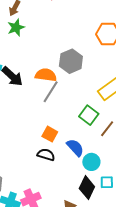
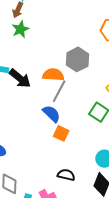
blue semicircle: (75, 148) -> (51, 114), moved
black semicircle: (46, 155) -> (66, 175), moved

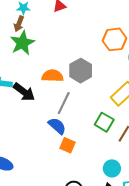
green star: (20, 29) -> (22, 43), size x1.4
orange semicircle: (53, 75) -> (52, 76), moved

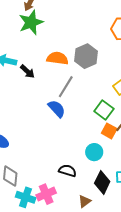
black arrow: (24, 92) -> (27, 71), size x0.7
orange square: (68, 145) -> (109, 131), moved
cyan circle: (112, 168) -> (94, 152), moved

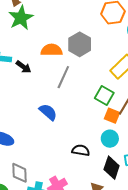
blue semicircle: (57, 109) -> (48, 112), moved
cyan circle: (94, 152) -> (110, 139), moved
black semicircle: (67, 171) -> (81, 150), moved

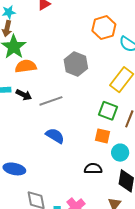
orange semicircle: (52, 50) -> (26, 66), moved
gray line: (63, 77) -> (51, 101), moved, turned 55
orange square: (112, 116) -> (103, 136), moved

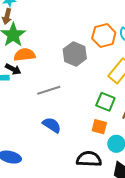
orange hexagon: (104, 28) -> (104, 35), moved
black arrow: (24, 95) -> (13, 69), moved
black semicircle: (93, 169) -> (89, 159), size x1.4

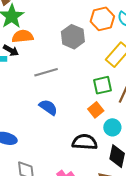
green square: (105, 102) -> (102, 85), turned -36
orange square: (99, 127) -> (96, 110), turned 35

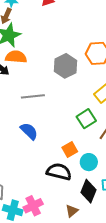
green square: (102, 85) -> (86, 119), turned -30
orange square: (96, 110) -> (70, 149), moved

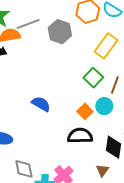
gray line: (33, 96) -> (28, 24), moved
cyan circle: (89, 162) -> (104, 106), moved

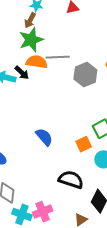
orange square: (85, 111) -> (84, 144), moved

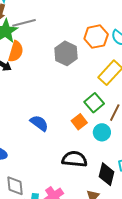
gray line: (58, 57) -> (24, 23), moved
orange semicircle: (37, 62) -> (16, 51), turned 110

